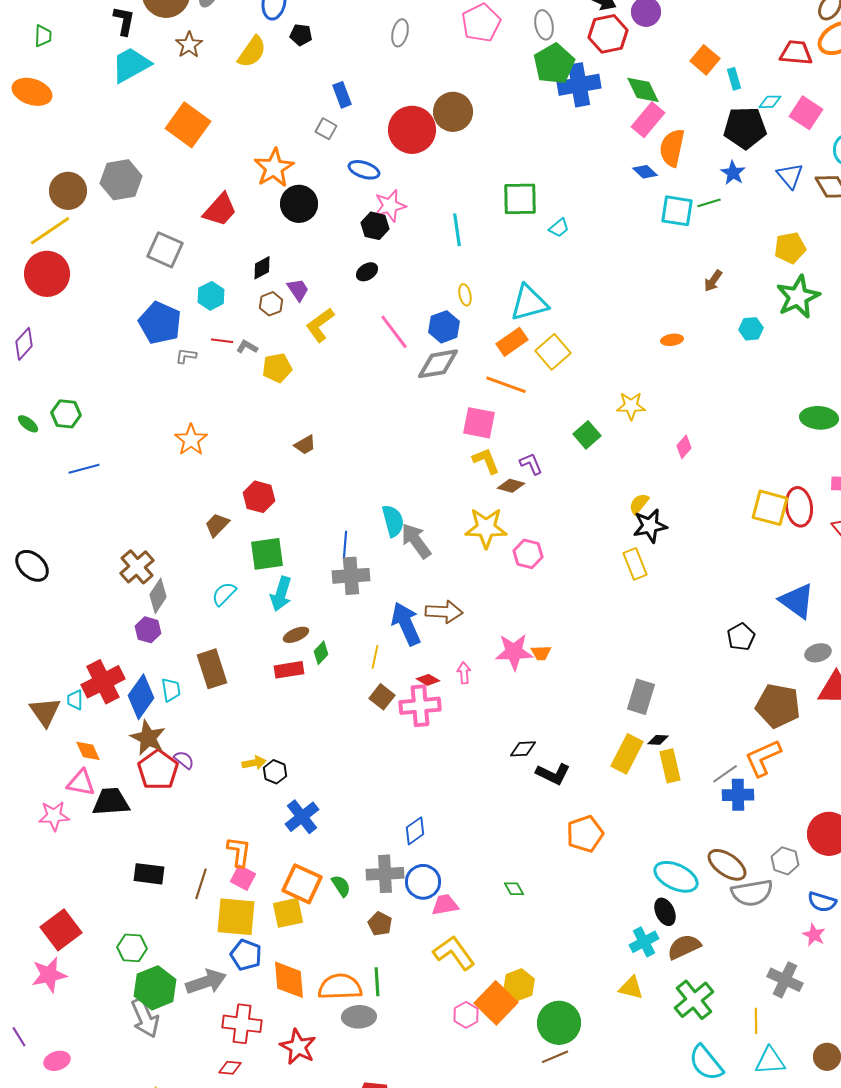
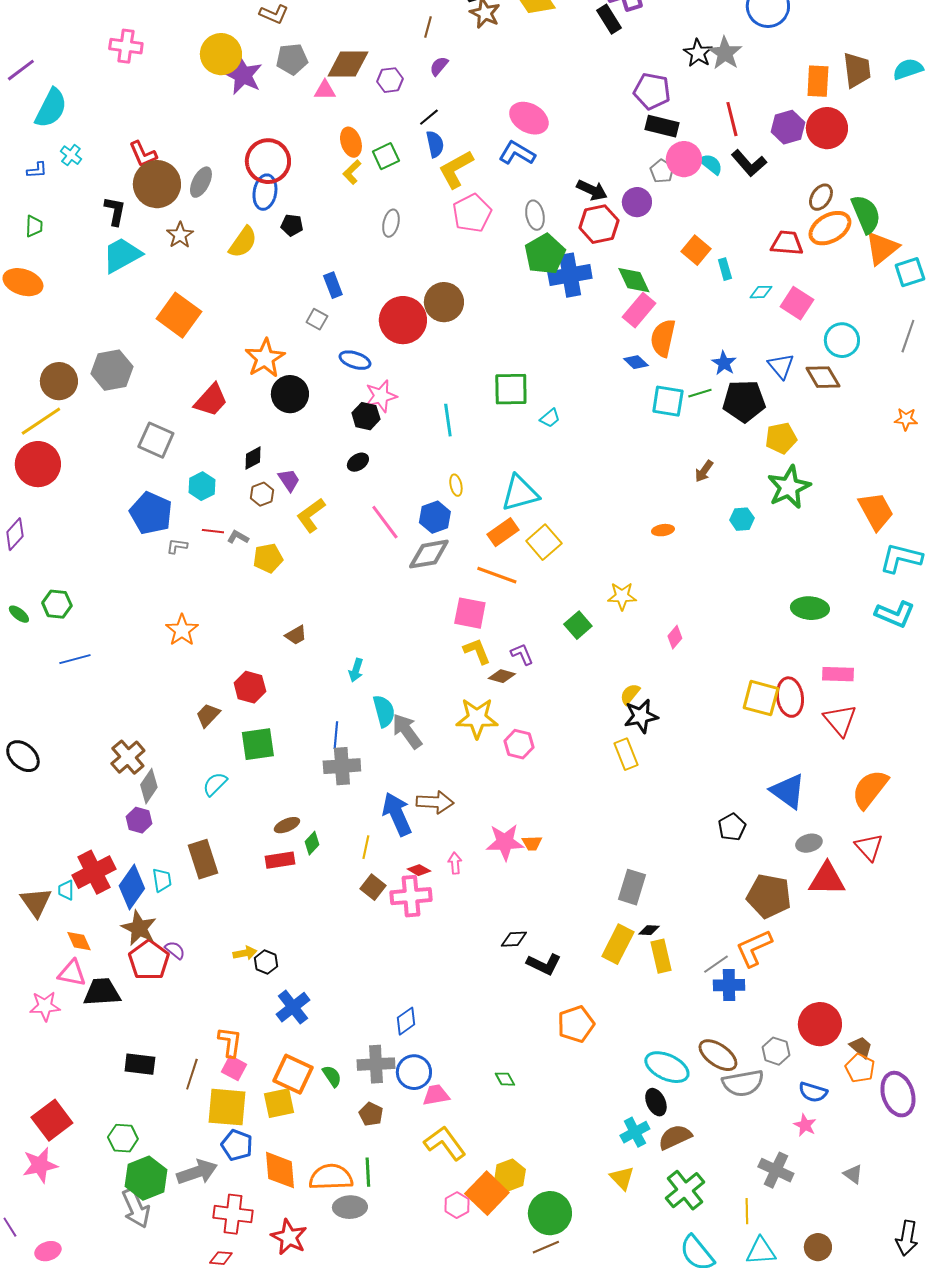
black pentagon: (745, 128) -> (744, 401), moved
cyan arrow: (281, 594) -> (356, 670), moved, size x0.7
yellow triangle: (631, 988) -> (622, 1178), turned 32

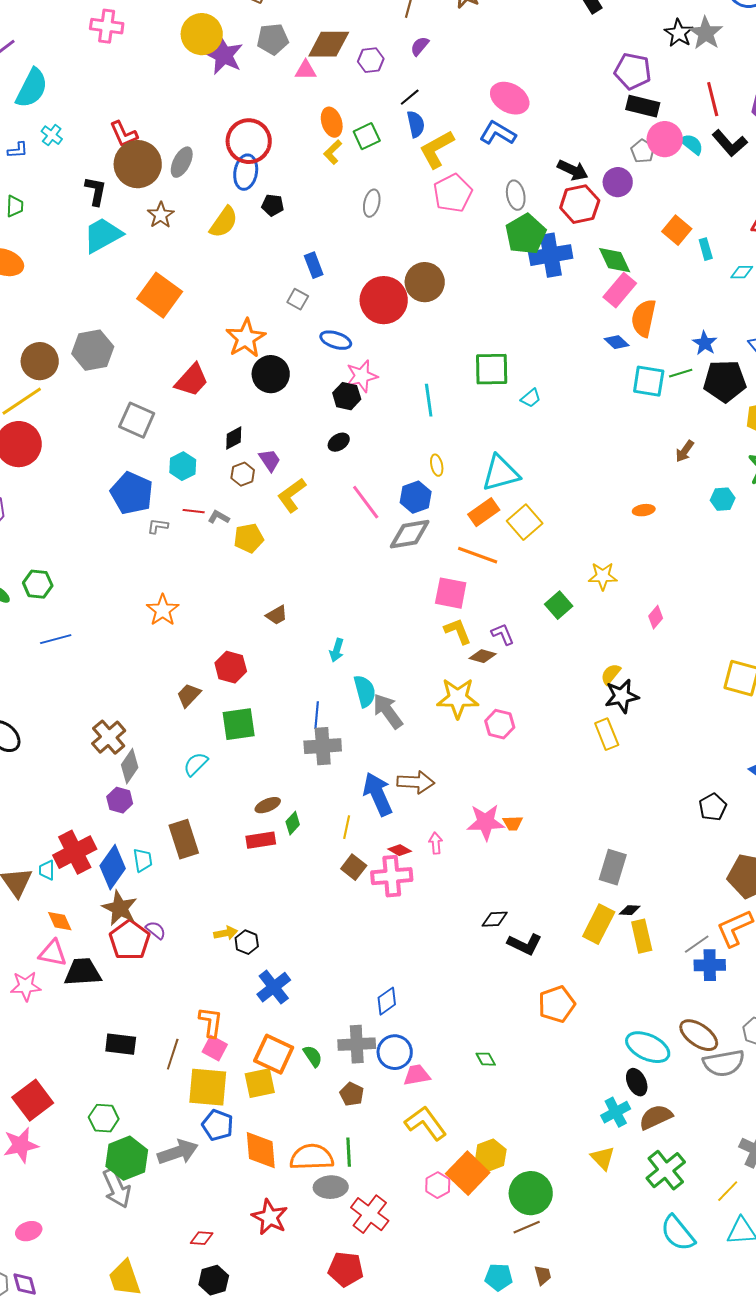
yellow line: (747, 1211) -> (728, 1191), turned 45
red cross: (233, 1214) -> (370, 1214), moved, turned 30

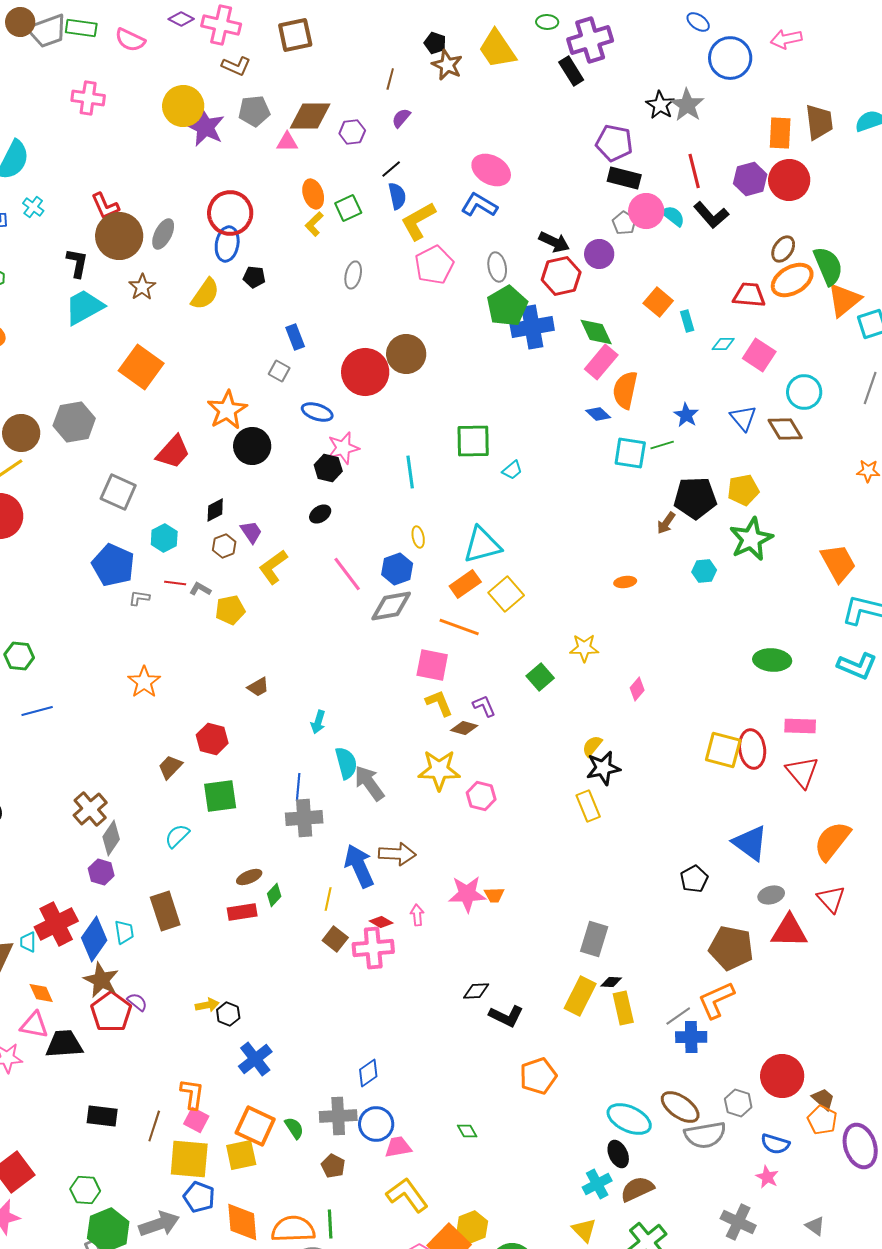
black pentagon: (725, 381) -> (695, 498), moved

